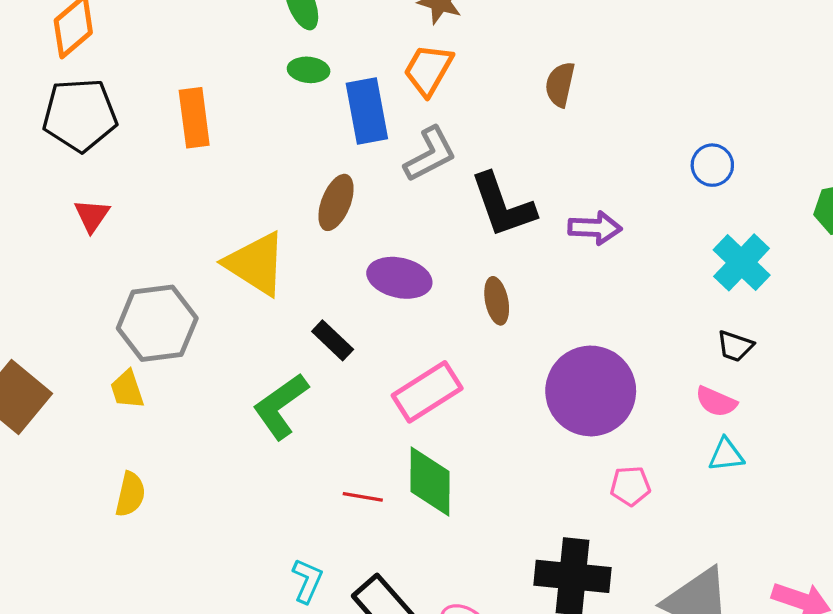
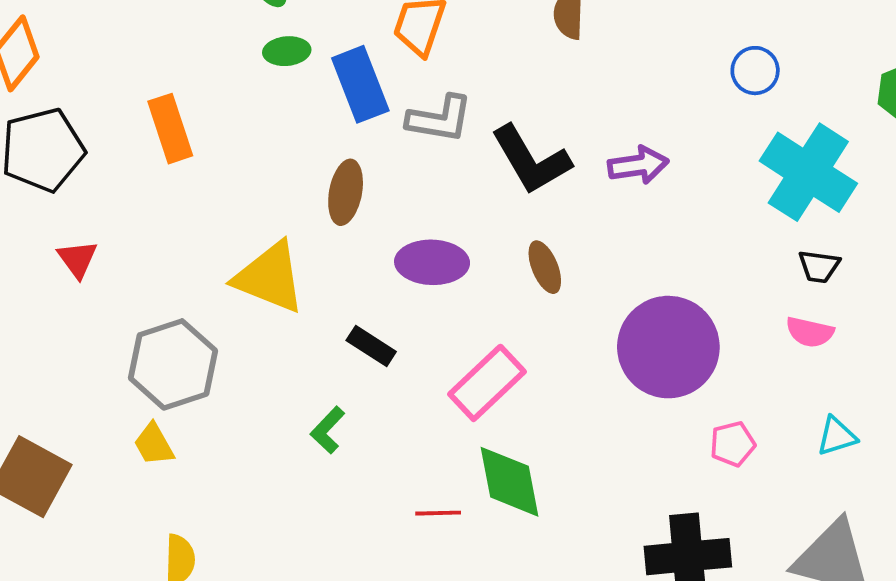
gray L-shape: (430, 154) -> (440, 119), turned 48
cyan cross: (742, 262) -> (808, 172), size x1.4
green L-shape: (281, 406) -> (328, 430), size x0.6
cyan triangle: (726, 455) -> (837, 436), moved

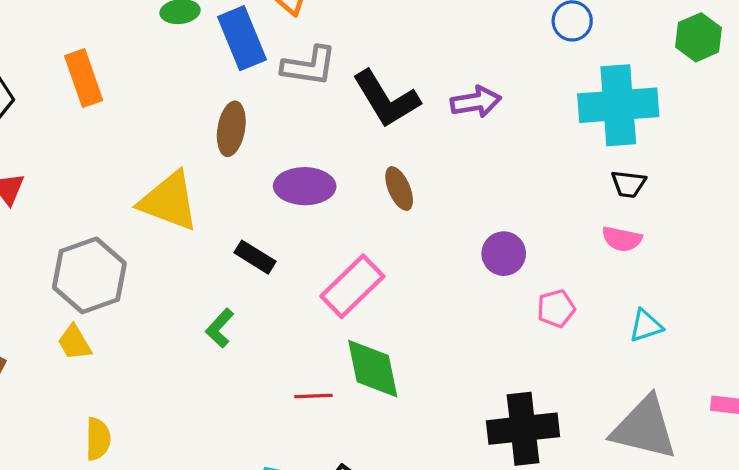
cyan cross: (808, 172) -> (618, 105), turned -36
purple circle: (668, 347) -> (504, 254), size x0.5
pink pentagon: (733, 444) -> (556, 308), moved

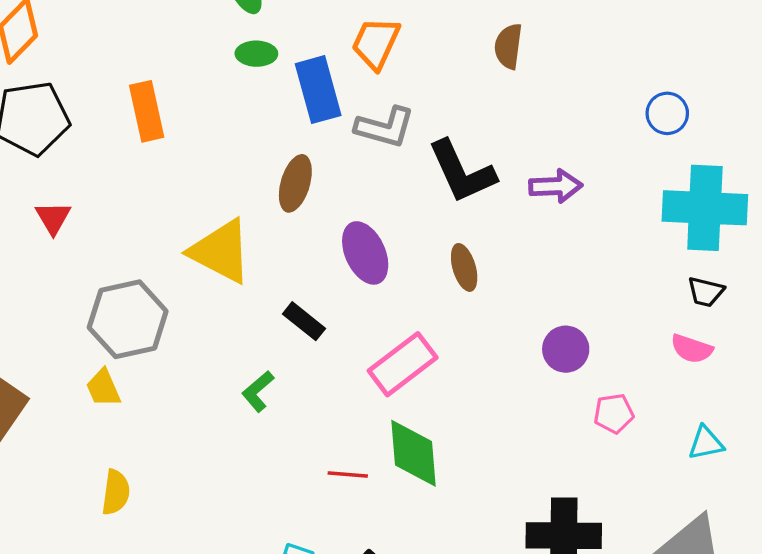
purple ellipse: (305, 186) -> (365, 253), turned 58

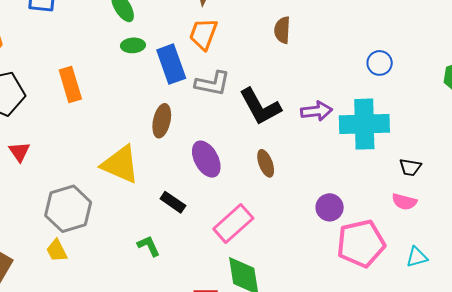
cyan cross: (705, 208) -> (364, 124), moved
green L-shape: (258, 391) -> (149, 246), turned 110
pink pentagon: (614, 413) -> (361, 244), size x2.0

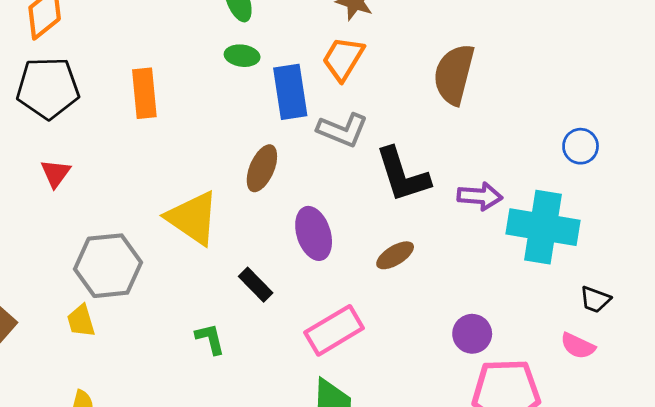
brown semicircle: (282, 30) -> (454, 74), size x1.6
brown ellipse: (266, 163) -> (395, 255), turned 68

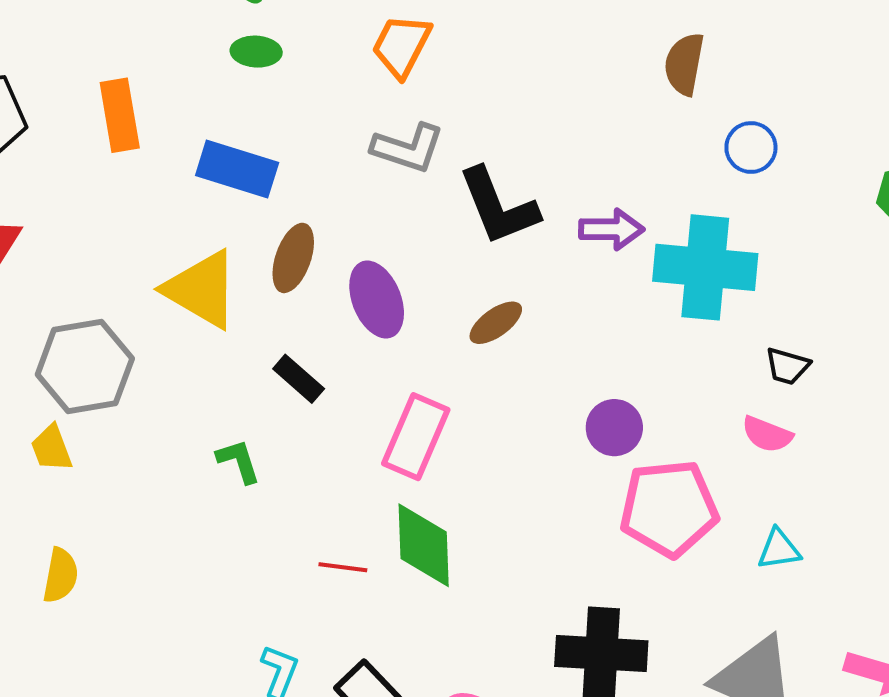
brown semicircle: (454, 74) -> (684, 64), moved, size x0.7
blue rectangle: (290, 92) -> (237, 169), moved, turned -60
brown ellipse: (262, 168) -> (293, 258), moved
pink rectangle: (334, 330) -> (416, 437), turned -32

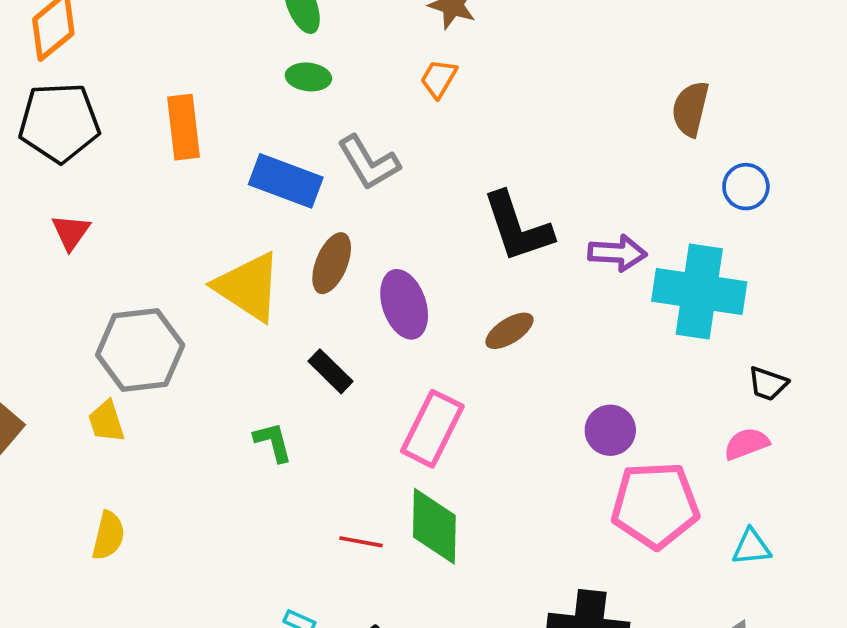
orange trapezoid: (401, 46) -> (439, 79), size x0.7
gray L-shape: (408, 148) -> (369, 163), moved, turned 38
pink semicircle: (767, 434) -> (746, 444), turned 135

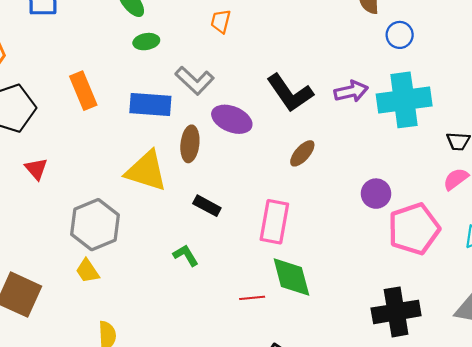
blue circle: (746, 187) -> (400, 35), moved
purple ellipse: (404, 304) -> (232, 119), moved, turned -33

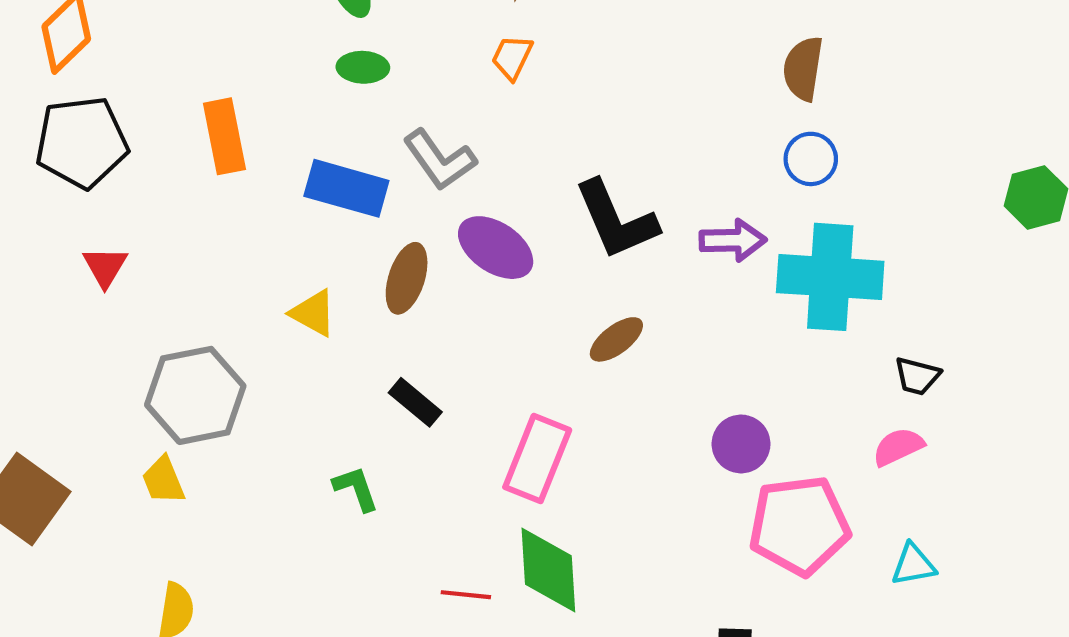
blue circle: (400, 35) -> (811, 159), moved
yellow triangle: (146, 171) -> (313, 313), size x0.6

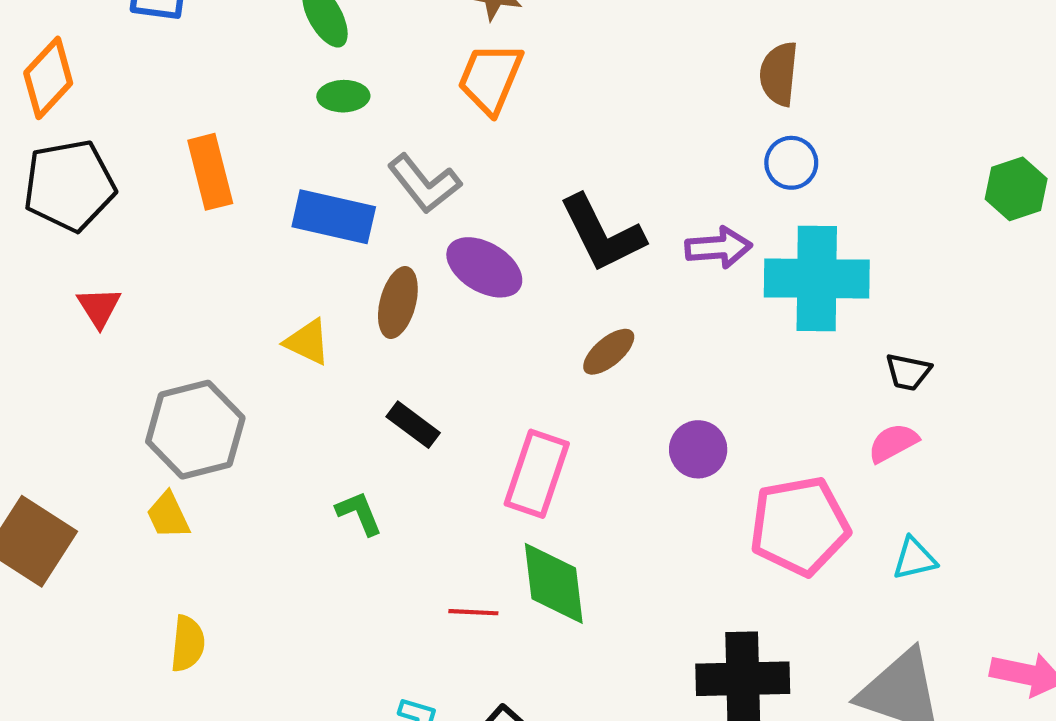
orange trapezoid: (512, 57) -> (490, 78), size x1.6
purple circle: (741, 444) -> (698, 449), moved

